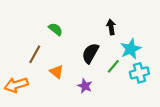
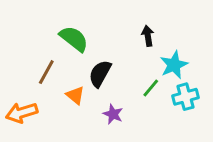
green semicircle: (55, 29) -> (74, 39), size x1.5
black semicircle: (90, 53) -> (100, 74), moved

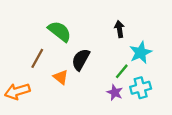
cyan cross: (185, 97) -> (141, 88), moved
purple star: (113, 114) -> (115, 92), moved

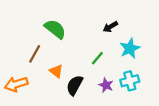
black arrow: (119, 29) -> (110, 27), turned -112
black semicircle: (81, 60) -> (75, 85), moved
green line: (122, 71) -> (97, 58), moved

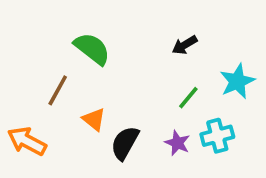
cyan star: (130, 48) -> (237, 81), moved
green line: (97, 58) -> (188, 98), moved
orange arrow: (16, 84) -> (27, 141), turned 45

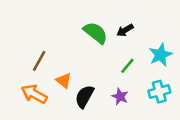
green semicircle: (92, 49) -> (96, 33), moved
cyan cross: (217, 136) -> (159, 92), moved
orange arrow: (27, 141) -> (34, 94), moved

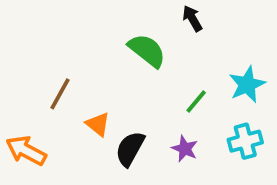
black arrow: (125, 30) -> (192, 18), moved, turned 91
orange arrow: (34, 94) -> (26, 151), moved

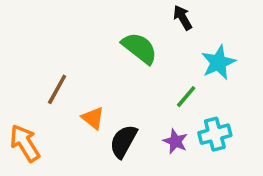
cyan star: (247, 84) -> (218, 62), moved
cyan cross: (245, 141) -> (215, 134), moved
orange arrow: (26, 151) -> (25, 143), turned 30

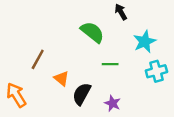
green line: (186, 97) -> (110, 64), moved, turned 49
cyan cross: (215, 134) -> (156, 71), moved
purple star: (175, 141) -> (113, 103), moved

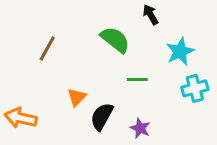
brown line: (38, 59) -> (47, 49), moved
orange triangle: (61, 78) -> (77, 97), turned 35
orange arrow: (16, 95) -> (21, 118), turned -45

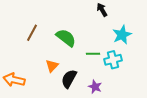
green semicircle: (115, 40) -> (66, 38), moved
cyan cross: (195, 88) -> (113, 60), moved

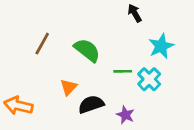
cyan cross: (113, 60) -> (149, 79), turned -30
black semicircle: (69, 79) -> (91, 104), turned 42

